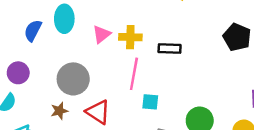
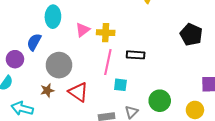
blue semicircle: (33, 31) -> (34, 42), moved
black rectangle: (170, 49) -> (136, 55), moved

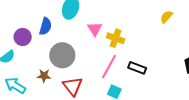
pink triangle: (83, 30) -> (95, 29), turned -42
blue semicircle: (34, 42) -> (46, 26), turned 150

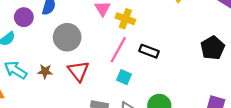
brown star: (44, 76) -> (45, 71), moved

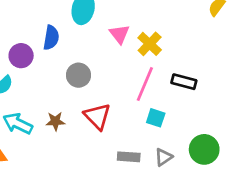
yellow cross: (125, 19) -> (150, 44), turned 30
gray circle: (67, 37) -> (79, 75), size x0.7

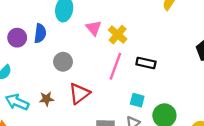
purple circle: (21, 56) -> (17, 38), moved
red triangle: (97, 116) -> (79, 93), turned 40
cyan square: (156, 118) -> (137, 100), moved

